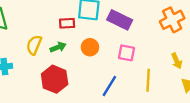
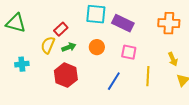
orange cross: (172, 20) -> (169, 23), turned 30
red rectangle: (67, 23) -> (61, 29), moved, turned -40

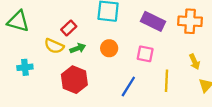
purple rectangle: (123, 23) -> (153, 21), moved
yellow semicircle: (48, 45) -> (54, 46), turned -90

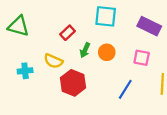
yellow semicircle: (54, 46) -> (53, 61), moved
green arrow: (78, 48) -> (85, 50), moved, turned 136

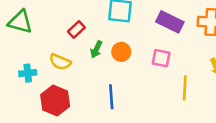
red hexagon: (73, 83) -> (55, 101), moved
blue line: (125, 89) -> (111, 97), moved, turned -36

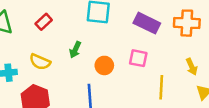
red rectangle: (76, 29) -> (44, 22), moved
orange circle: (121, 52) -> (104, 65), moved

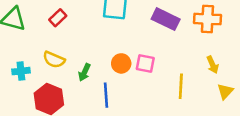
green arrow: (75, 50) -> (84, 72), moved
pink square: (138, 58) -> (145, 63), moved

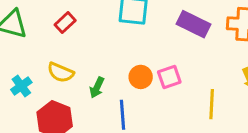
pink square: (145, 63) -> (169, 77), turned -30
cyan cross: (21, 71) -> (21, 86), turned -30

